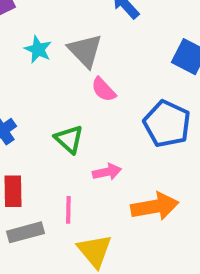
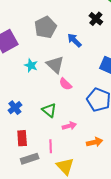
orange arrow: (155, 206) -> (95, 142), size x0.7

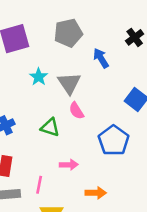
green triangle: (49, 110) -> (50, 127), moved, turned -35

